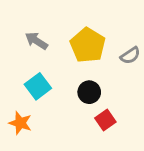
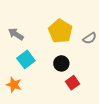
gray arrow: (36, 41) -> (16, 34), moved

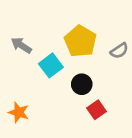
cyan square: (26, 59) -> (51, 65), moved

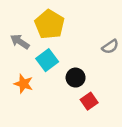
yellow pentagon: (80, 41) -> (50, 24), moved
orange star: (19, 112) -> (24, 84), moved

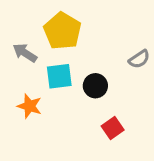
cyan square: (47, 60) -> (59, 76), turned 30
black circle: (76, 78) -> (95, 86), moved

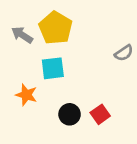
gray arrow: (25, 53) -> (22, 35), moved
black circle: (95, 86) -> (70, 114), moved

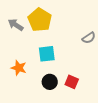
cyan square: (53, 68) -> (47, 54), moved
red square: (100, 114) -> (72, 82), turned -32

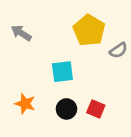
yellow pentagon: (40, 20) -> (89, 30), moved
orange star: (19, 68) -> (25, 104), moved

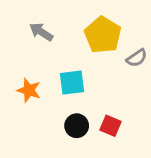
gray arrow: (21, 33) -> (41, 32), moved
orange star: (25, 104) -> (29, 90), moved

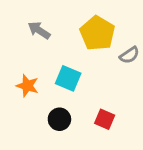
cyan square: (72, 83) -> (68, 78), turned 30
black circle: (77, 126) -> (59, 119), moved

